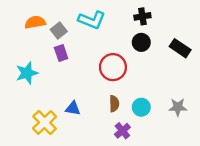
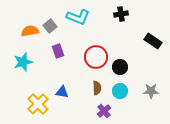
orange semicircle: (35, 22) -> (30, 31), moved
black circle: (141, 42) -> (120, 67), moved
purple rectangle: (61, 53) -> (58, 51), moved

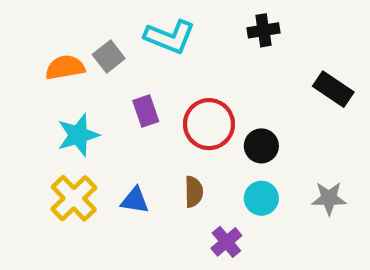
purple rectangle: (58, 51) -> (146, 111), moved
cyan star: (23, 62) -> (78, 135), moved
brown semicircle: (97, 88) -> (194, 192), moved
yellow cross: (38, 104) -> (74, 198), moved

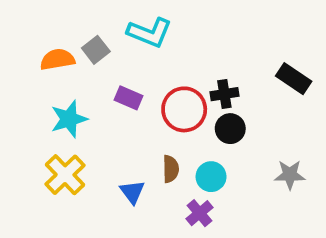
black cross: (264, 30) -> (224, 94), moved
purple rectangle: (146, 111) -> (128, 98), turned -48
cyan circle: (261, 198) -> (211, 177), moved
blue triangle: (135, 200) -> (132, 192), moved, turned 44

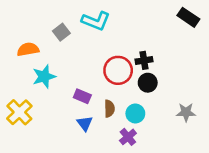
orange semicircle: (57, 59) -> (28, 49), moved
black rectangle: (294, 79) -> (188, 17), moved
purple rectangle: (128, 98) -> (82, 96), moved
yellow cross: (65, 175) -> (19, 112), moved

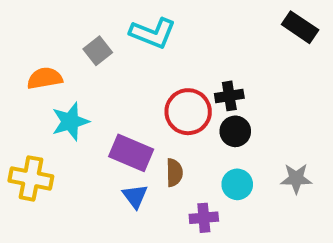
purple rectangle: (82, 96) -> (131, 153), size x1.5
yellow cross: (19, 112) -> (31, 178), turned -35
cyan circle: (135, 114) -> (237, 184), moved
purple cross: (128, 137) -> (204, 218), turned 35

